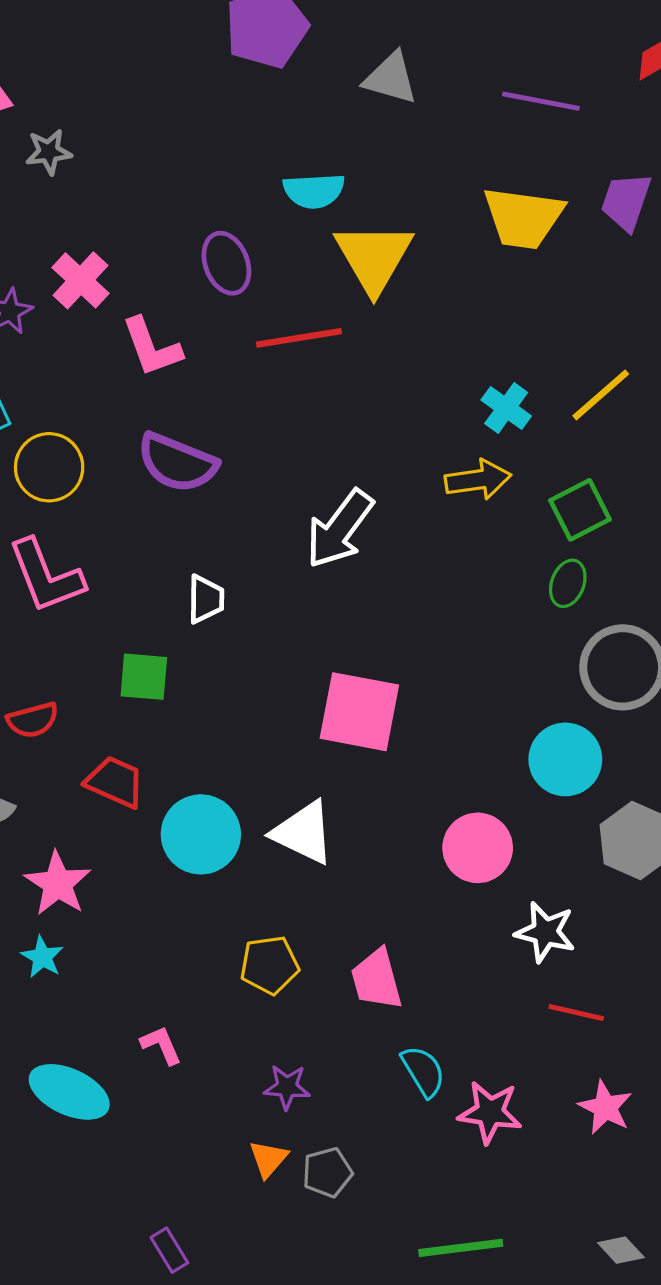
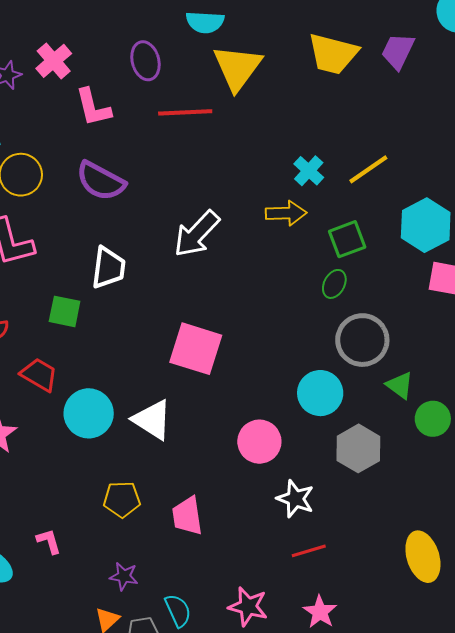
white trapezoid: (206, 599) -> (109, 268), size x1.4
red line: (576, 1013) -> (309, 551), turned -36
cyan semicircle: (423, 1071) -> (178, 611), moved

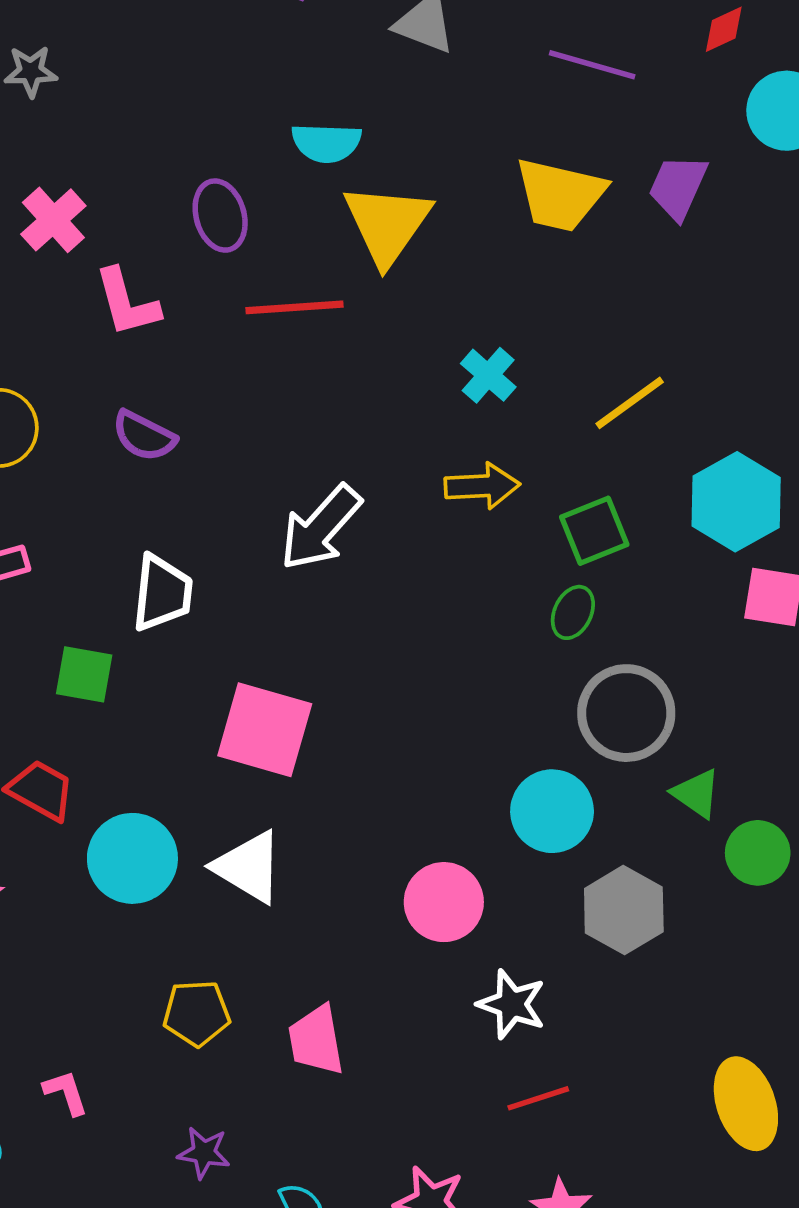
cyan cross: (309, 171) -> (488, 375), moved
purple semicircle: (101, 181) -> (144, 436), size x0.7
pink square: (196, 349) -> (265, 730), moved

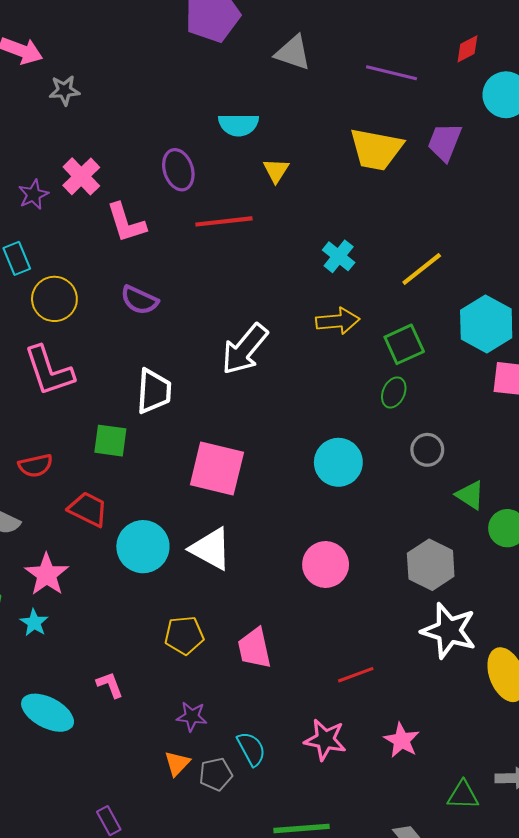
yellow triangle: (387, 224) -> (276, 171), size x0.5
gray circle: (626, 713) -> (427, 450), size x0.6
cyan circle: (552, 811) -> (338, 462), moved
white star: (512, 1004) -> (449, 631), moved, size x1.4
red line: (538, 1098) -> (356, 675), moved

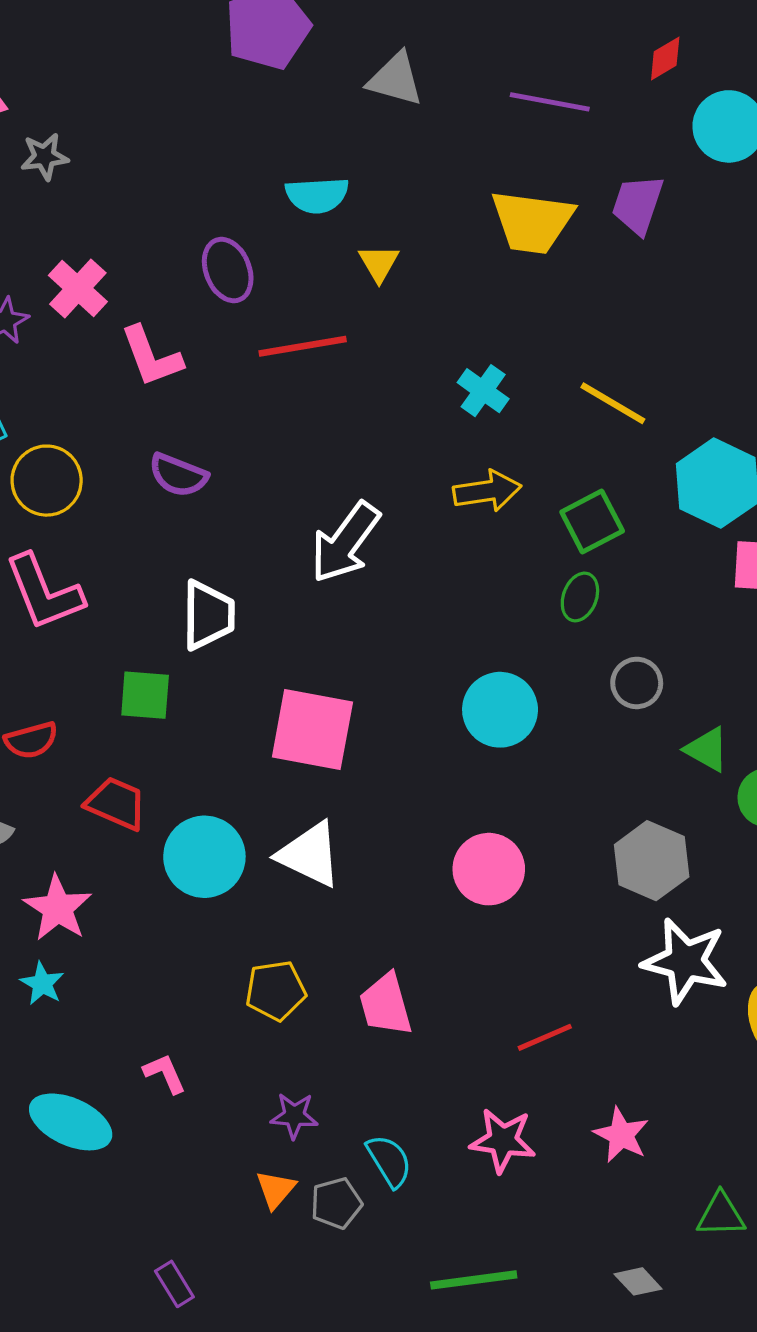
yellow line: (422, 269) -> (613, 403), turned 72

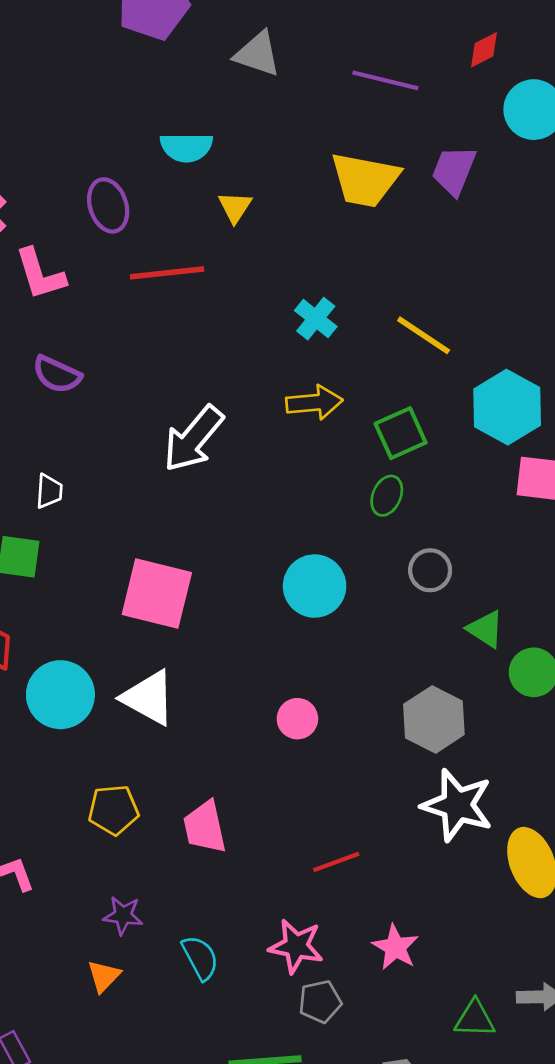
white trapezoid: (208, 615) -> (49, 491), moved, size x0.6
pink circle: (489, 869) -> (297, 719), size x0.7
gray pentagon: (336, 1203) -> (320, 1002), moved

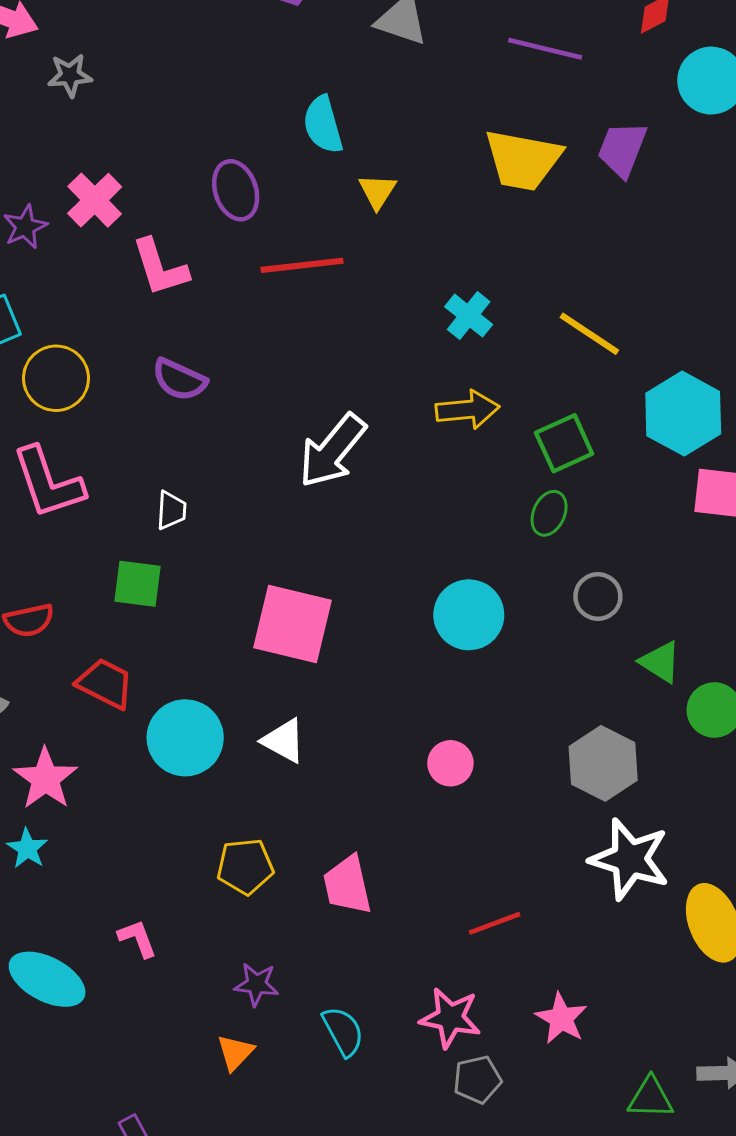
cyan semicircle: (186, 147) -> (323, 125), turned 75
white triangle: (149, 698) -> (284, 741), size x0.7

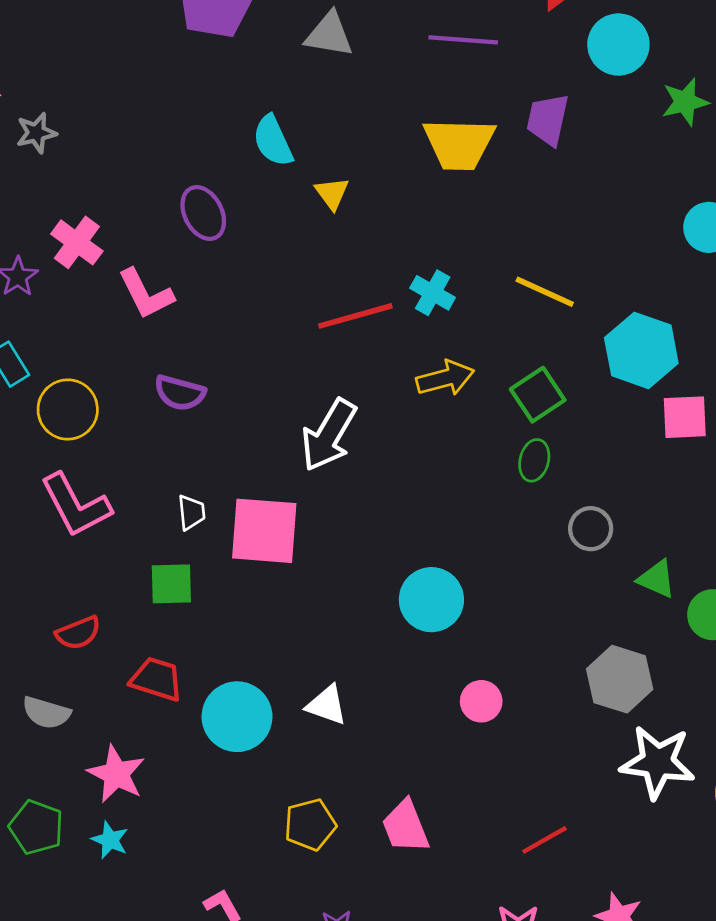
red line: (302, 265) -> (355, 316), moved
cyan circle: (469, 615) -> (431, 600), moved
pink square: (292, 624) -> (264, 531), moved

